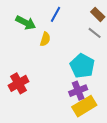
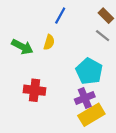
green arrow: (26, 23) -> (22, 47), moved
red cross: (18, 83) -> (35, 90), moved, turned 36

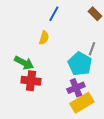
gray line: (103, 36) -> (92, 49), moved, turned 72
green arrow: (22, 47) -> (24, 63), moved

